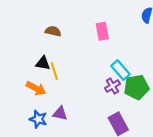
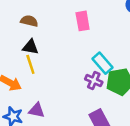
black triangle: (43, 63) -> (30, 47), moved
purple cross: (113, 86) -> (94, 81), turned -35

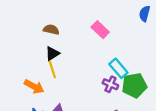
pink rectangle: (83, 21) -> (100, 30), turned -36
black triangle: (30, 47) -> (52, 54), turned -42

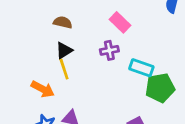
cyan rectangle: (118, 68) -> (141, 68), turned -30
purple cross: (110, 84) -> (109, 50), moved, turned -35

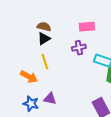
pink rectangle: (120, 22) -> (87, 27), turned -49
black triangle: (64, 50) -> (44, 39), moved

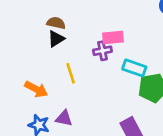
pink rectangle: (87, 27) -> (113, 38), moved
yellow line: (45, 62) -> (71, 73), moved

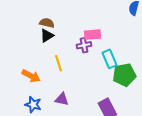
cyan rectangle: (134, 68) -> (109, 59), turned 48
purple triangle: (64, 118) -> (62, 99), moved

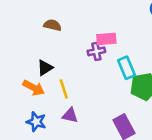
black triangle: (47, 36) -> (45, 68), moved
yellow line: (59, 63) -> (64, 89), moved

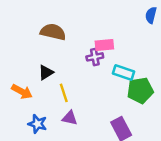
brown semicircle: (52, 25) -> (53, 32), size x1.5
cyan rectangle: (126, 68) -> (124, 73), turned -48
orange arrow: (34, 88) -> (22, 92), moved

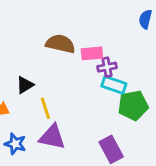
brown semicircle: (53, 32) -> (60, 44), moved
purple cross: (95, 57) -> (107, 67), moved
purple triangle: (70, 118) -> (52, 137), size x1.5

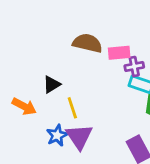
purple triangle: (52, 137) -> (79, 137), turned 44
blue star: (15, 144) -> (57, 135), moved, turned 30

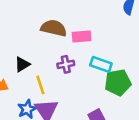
purple cross: (134, 67) -> (66, 64), moved

